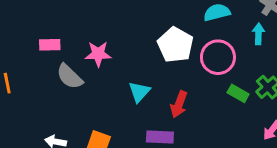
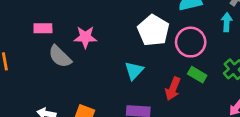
cyan triangle: (139, 92) -> (134, 71), moved
green rectangle: (238, 93) -> (197, 75), moved
red arrow: (179, 104) -> (173, 89), moved

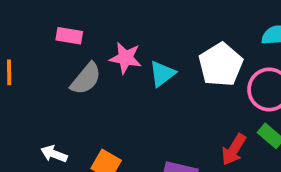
gray semicircle: (60, 57) -> (86, 79), turned -105
cyan triangle: (134, 71) -> (162, 74), moved

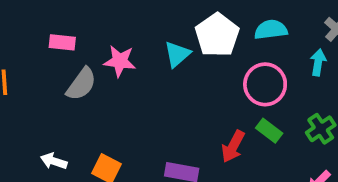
white pentagon: (221, 65) -> (217, 35), moved
cyan triangle: (162, 74) -> (177, 54), moved

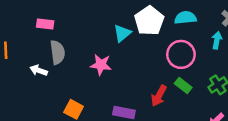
pink star: (120, 61) -> (101, 65), moved
gray semicircle: (81, 84) -> (57, 52), turned -45
white arrow: (54, 161) -> (39, 70), moved

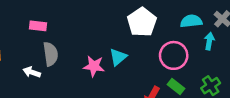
cyan semicircle: (185, 18) -> (191, 21), moved
cyan triangle: (122, 33) -> (118, 57), moved

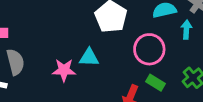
cyan triangle: (118, 57) -> (89, 57), turned 48

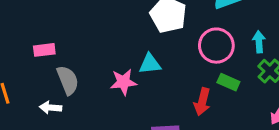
cyan arrow: (186, 30) -> (259, 42), moved

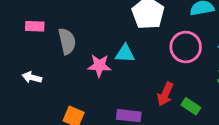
gray semicircle: (68, 80) -> (67, 41), moved
green rectangle: (228, 82) -> (191, 106), moved

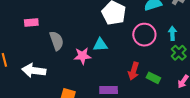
pink rectangle: (35, 26) -> (31, 23), moved
white arrow: (32, 77) -> (34, 71), size x1.6

